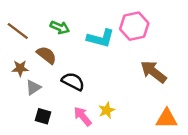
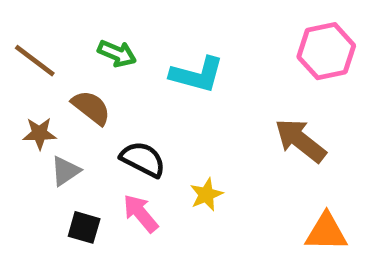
pink hexagon: (134, 26) -> (326, 51), moved
yellow star: (107, 110) -> (206, 195), moved
pink arrow: (83, 116) -> (141, 213), moved

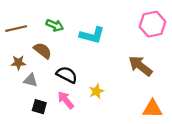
brown line: (35, 61) -> (16, 29), turned -50
gray triangle: (65, 171) -> (30, 80), turned 48

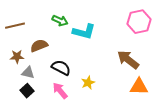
green arrow: (55, 25) -> (60, 21), moved
brown semicircle: (43, 51) -> (39, 46), turned -60
black square: (39, 107) -> (27, 91), moved, turned 32
orange triangle: (153, 109) -> (139, 87), moved

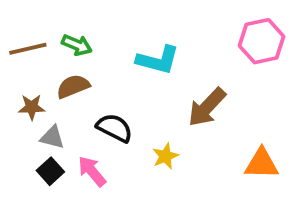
green arrow: (60, 21) -> (77, 45), moved
brown arrow: (128, 60) -> (207, 107), moved, turned -85
pink arrow: (60, 91) -> (92, 171), moved

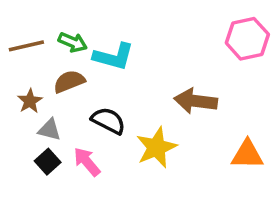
cyan L-shape: (158, 60) -> (114, 56), moved
brown star: (32, 107) -> (30, 101), turned -30
brown arrow: (207, 107) -> (196, 101), turned 54
yellow star: (165, 156) -> (156, 147), size x1.6

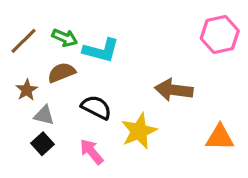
brown line: (26, 46) -> (24, 41), turned -32
pink arrow: (87, 162) -> (92, 152), moved

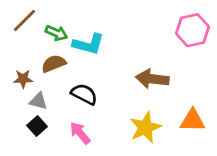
brown line: (24, 41) -> (24, 20), moved
brown star: (27, 90) -> (23, 79), turned 30
yellow star: (139, 131) -> (145, 127), moved

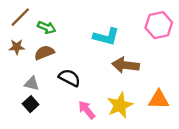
cyan L-shape: (88, 44) -> (106, 37), moved
brown star: (23, 79) -> (17, 47), moved
pink arrow: (80, 133) -> (87, 110), moved

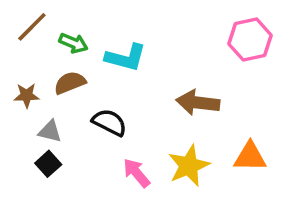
cyan L-shape: (106, 37) -> (126, 58), moved
brown star: (17, 47) -> (27, 95), moved

